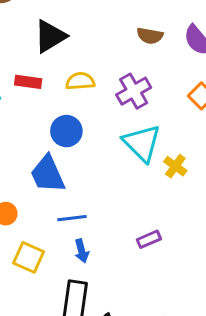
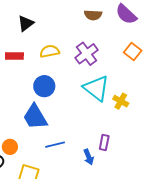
black triangle: (50, 36) -> (26, 23), size x0.7
purple rectangle: (149, 239) -> (104, 142), moved, turned -49
blue arrow: (82, 251) -> (89, 157), moved

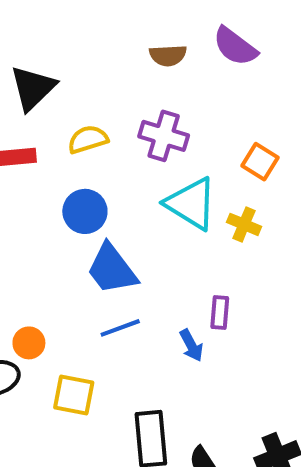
black triangle: (26, 23) -> (33, 88), size x1.4
orange square: (133, 52) -> (260, 162), moved
purple cross: (87, 54) -> (164, 136), turned -30
blue trapezoid: (35, 117) -> (112, 269), moved

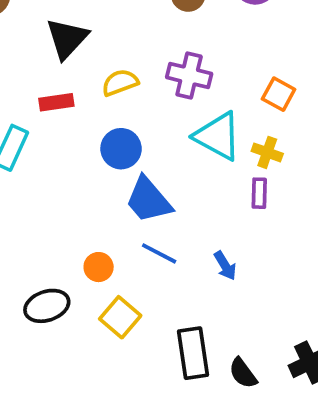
purple rectangle: (220, 312) -> (259, 193), moved
blue line: (120, 328) -> (159, 253), turned 51
orange circle: (29, 343) -> (99, 267), moved
yellow square: (74, 395) -> (120, 317), turned 33

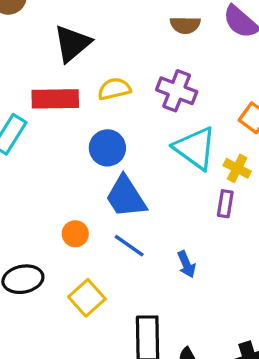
red rectangle: (56, 102) -> (55, 99), size x1.5
orange circle: (99, 267) -> (75, 234), moved

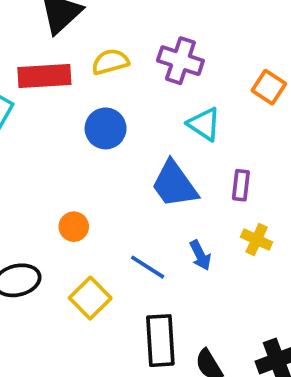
cyan triangle: (195, 148) -> (204, 124), size x0.7
yellow cross: (237, 168) -> (257, 240), moved
blue trapezoid: (126, 197) -> (174, 184), moved
blue line: (129, 246) -> (148, 267), moved

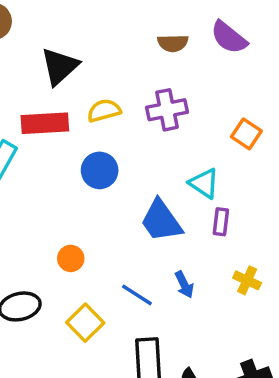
purple cross: (180, 61) -> (167, 110), turned -30
cyan triangle: (204, 124) -> (204, 183), moved
yellow cross: (257, 240) -> (247, 280), moved

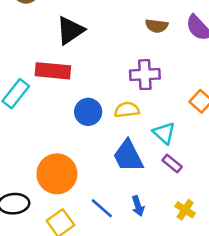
yellow semicircle: (104, 111) -> (127, 110), moved
purple rectangle: (221, 222) -> (172, 163), turned -66
orange circle: (71, 258) -> (57, 174), size x2.0

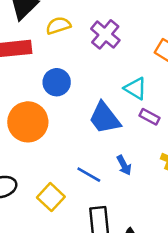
purple cross: (145, 75) -> (105, 34), turned -36
yellow semicircle: (127, 110) -> (58, 26), moved
orange circle: (57, 174) -> (28, 122), moved

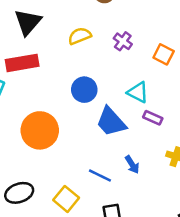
yellow semicircle: (58, 26) -> (80, 36), moved
purple cross: (105, 34) -> (123, 41), moved, size x0.7
blue circle: (57, 82) -> (84, 90), moved

